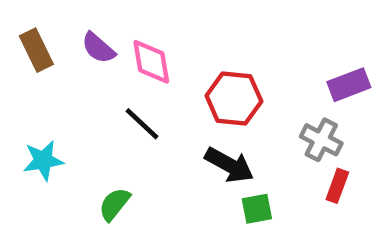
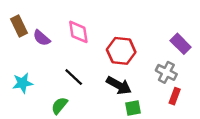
purple semicircle: (98, 48) -> (42, 38), moved
purple rectangle: (349, 85) -> (181, 44), turned 66
black line: (142, 124) -> (74, 77), moved

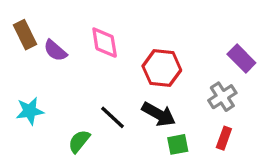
gray cross: (166, 72) -> (222, 97), turned 30
black line: (74, 77) -> (113, 117), moved
red rectangle: (175, 96) -> (224, 138), moved

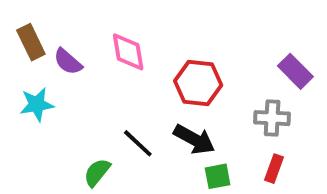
gray cross: (222, 97) -> (272, 118), turned 36
cyan star: (30, 111) -> (37, 104), moved

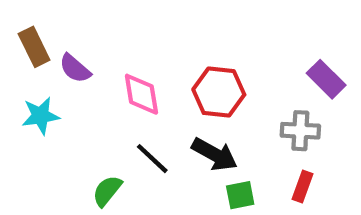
pink diamond: (128, 52) -> (141, 94), moved

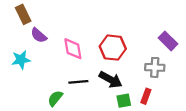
brown rectangle: (34, 47) -> (23, 14), moved
black line: (152, 159) -> (78, 82), turned -48
red rectangle: (303, 187) -> (146, 96), moved

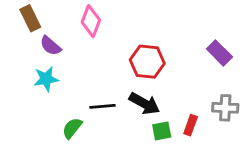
pink diamond: (73, 49) -> (91, 21), moved, turned 30
cyan star: (21, 60) -> (46, 79), moved
gray cross: (155, 67) -> (225, 108), moved

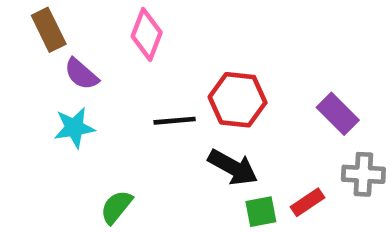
purple rectangle: (219, 53) -> (338, 114), moved
black line: (102, 106) -> (175, 121), moved
red rectangle: (191, 125) -> (307, 202), turned 36

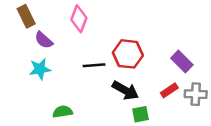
red rectangle: (307, 202) -> (169, 90), moved
green semicircle: (116, 207) -> (63, 112), turned 42

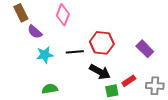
cyan star: (40, 69) -> (45, 55), moved
red rectangle: (169, 90) -> (129, 81), moved
gray cross: (196, 94) -> (155, 86), moved

